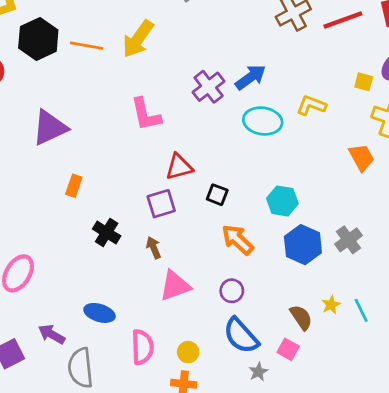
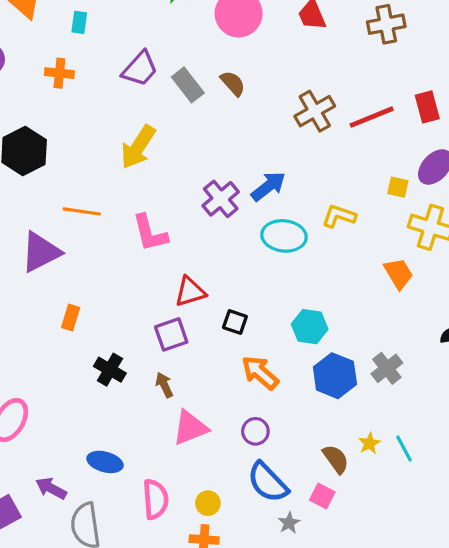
orange line: (86, 46) -> (82, 211), moved

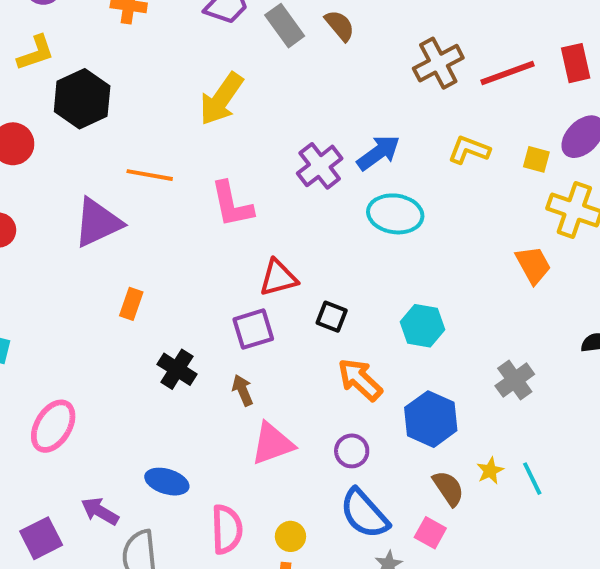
yellow L-shape: (339, 216) -> (469, 150), moved
blue hexagon: (335, 376) -> (431, 419), moved

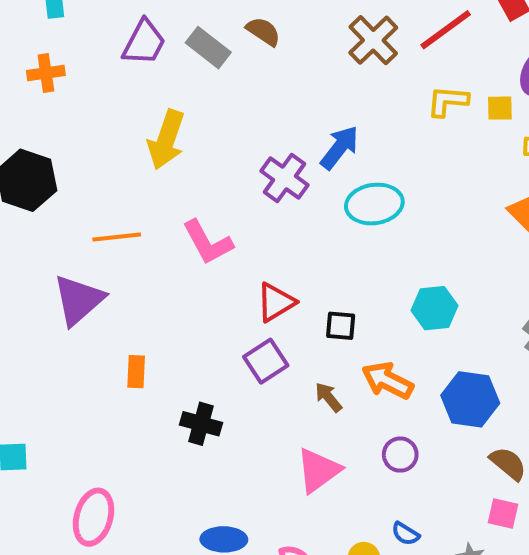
yellow L-shape: (469, 150) -> (448, 101), moved
brown arrow: (243, 390) -> (328, 397), moved
blue semicircle: (364, 514) -> (405, 534), moved, size x0.5

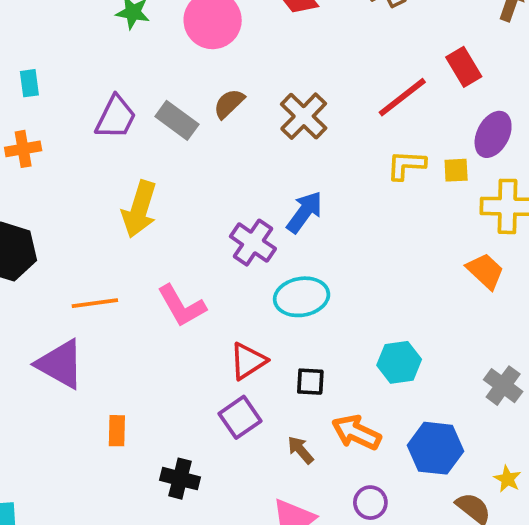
brown semicircle: (263, 31) -> (229, 104), turned -76
brown cross: (373, 40) -> (304, 116), moved
cyan ellipse: (374, 204) -> (302, 297), moved
purple triangle: (79, 300) -> (60, 364), turned -48

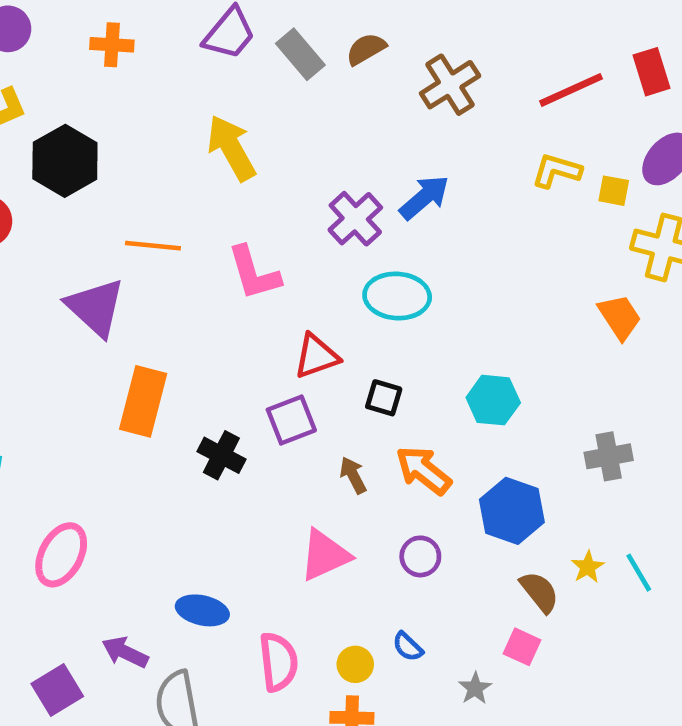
yellow arrow: (139, 209) -> (231, 148), turned 120
gray cross: (503, 386) -> (609, 456), turned 30
orange rectangle: (117, 431) -> (143, 401), size x1.8
black cross: (180, 479) -> (221, 455), moved

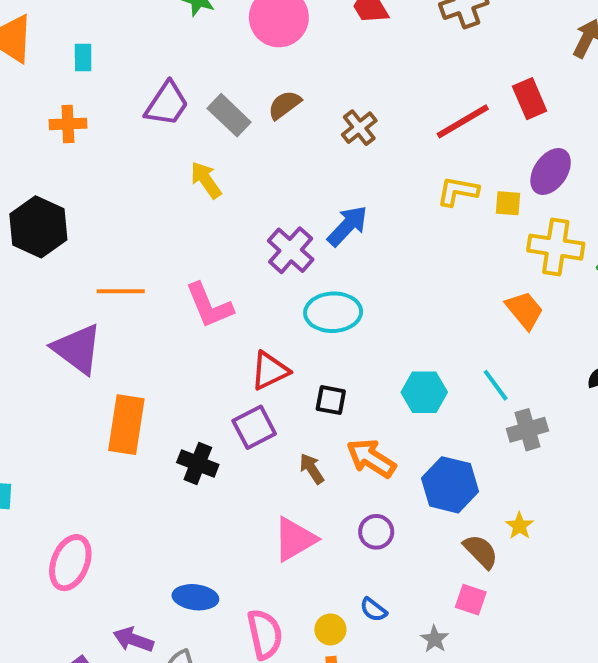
brown cross: (450, 85) -> (359, 128), size x0.7
yellow arrow: (231, 148) -> (206, 180), moved, size x0.7
cyan line: (639, 573) -> (496, 385), moved

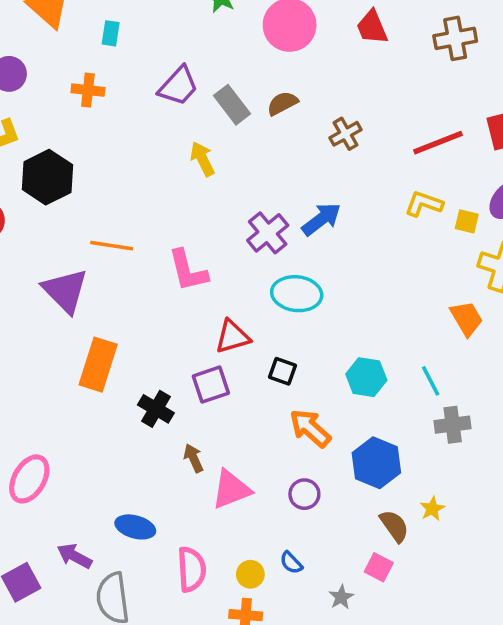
brown arrow: (312, 469) -> (193, 458), moved

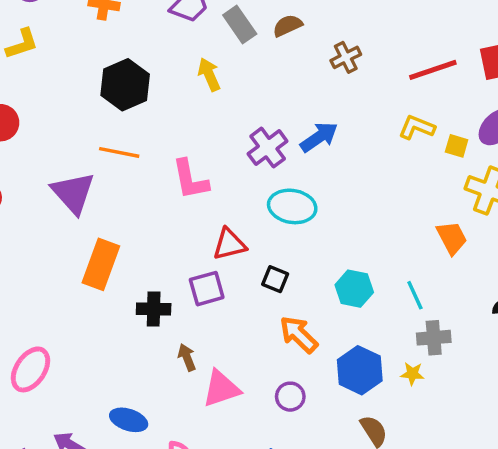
black hexagon: (47, 177) -> (125, 85), moved
black cross: (156, 409) -> (154, 309), turned -32
yellow star: (432, 509) -> (412, 374), moved, turned 30

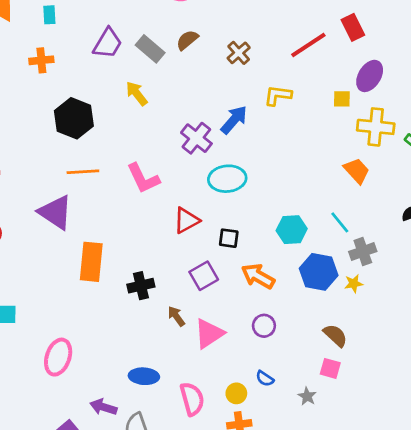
yellow L-shape: (417, 127) -> (278, 95), moved
purple square: (207, 289) -> (204, 276), moved
blue hexagon: (360, 370) -> (319, 272), moved

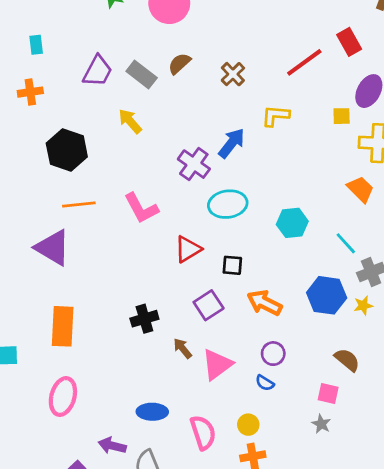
cyan hexagon: (292, 230) -> (292, 223), moved
orange rectangle: (91, 262) -> (63, 326), moved
pink square: (330, 368) -> (328, 393), moved
blue semicircle: (265, 379) -> (265, 383), moved

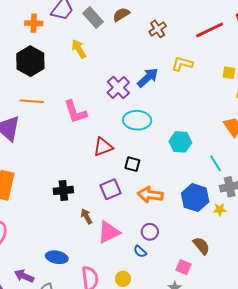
orange cross: (30, 92) -> (34, 23), moved
orange arrow: (264, 303) -> (150, 195), turned -30

